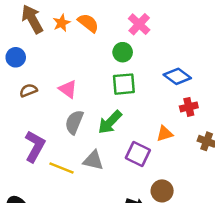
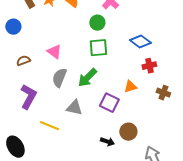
brown semicircle: (28, 90) -> (23, 61), moved
yellow line: (62, 168) -> (49, 126), moved

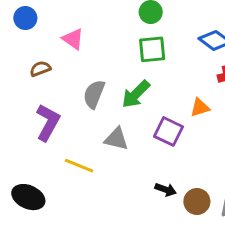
pink triangle: (54, 52) -> (73, 39), moved
brown circle: (128, 132) -> (197, 202), moved
black ellipse: (15, 147) -> (28, 197), turned -35

